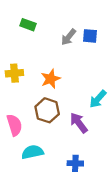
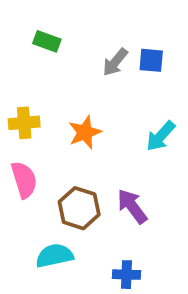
cyan arrow: (98, 99) -> (161, 136), moved
brown hexagon: (47, 110) -> (79, 208), moved
pink semicircle: (14, 125) -> (24, 180), moved

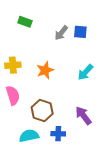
purple arrow: (132, 206) -> (83, 116), moved
blue cross: (127, 275) -> (58, 134), moved

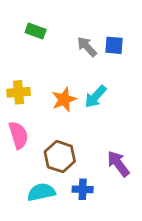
gray arrow: (61, 33) -> (87, 47), turned 98
cyan arrow: (85, 72) -> (95, 97), moved

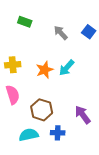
blue square: (114, 45) -> (89, 32), moved, turned 32

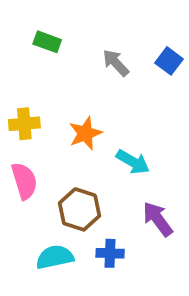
cyan arrow: (67, 68) -> (133, 162), moved, turned -102

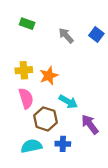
yellow cross: (24, 124) -> (24, 70), moved
cyan arrow: (133, 162) -> (68, 102), moved
pink semicircle: (24, 181) -> (26, 98), moved

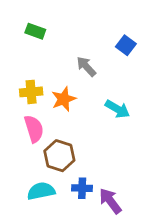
gray arrow: (66, 36) -> (86, 67), moved
cyan arrow: (68, 102) -> (117, 109), moved
purple arrow: (90, 124) -> (110, 201), moved

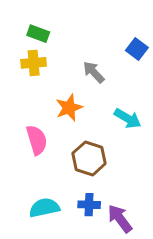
yellow cross: (31, 92) -> (34, 63), moved
brown hexagon: (59, 156) -> (89, 158), moved

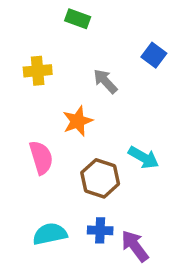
green rectangle: (38, 34) -> (78, 19), moved
cyan arrow: (128, 118) -> (144, 158), moved

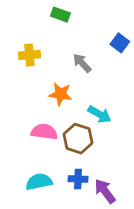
orange star: (78, 121) -> (60, 94), turned 30
pink semicircle: (41, 158) -> (44, 132), moved, turned -65
cyan arrow: (144, 158) -> (100, 114), moved

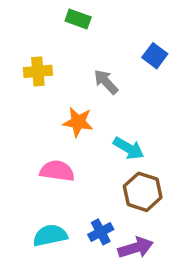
brown hexagon: (78, 139) -> (143, 192), moved
blue cross: (78, 179) -> (101, 232), turned -30
purple arrow: (105, 191) -> (136, 248), turned 110

